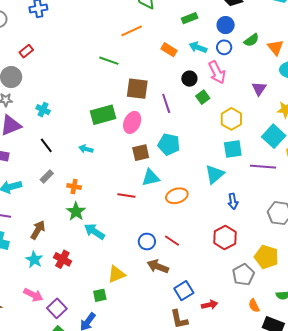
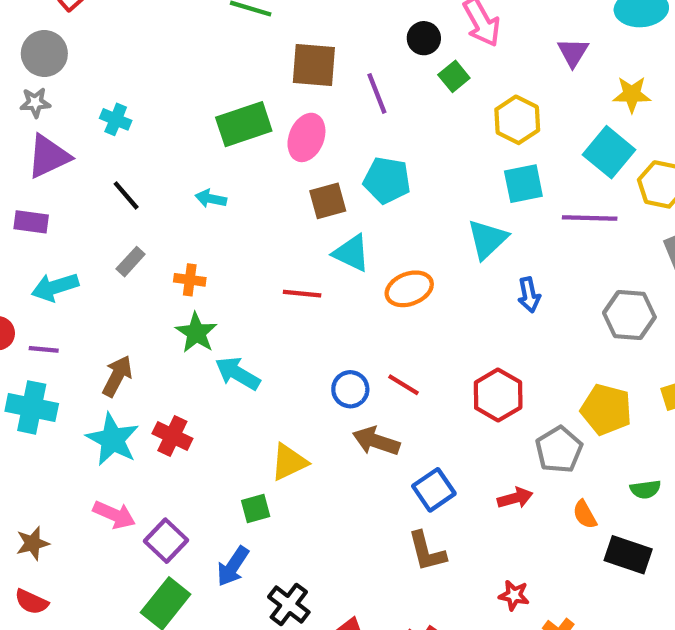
cyan triangle: (151, 178) -> (352, 253), turned 42
red hexagon: (225, 238) -> (498, 395), moved
cyan star: (34, 260) -> (113, 439), size x1.4
red arrow: (210, 305) -> (515, 498), moved

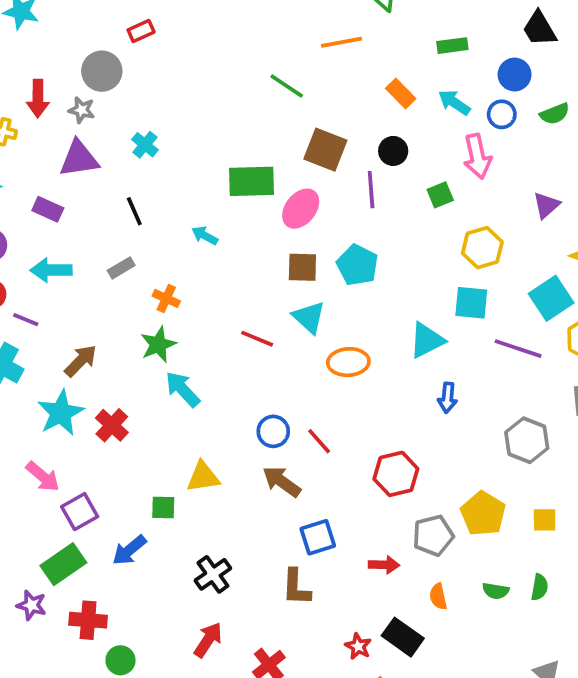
black circle: (424, 38) -> (393, 151), moved
black rectangle: (628, 555) -> (403, 637), moved
black cross: (289, 604) -> (213, 574), moved

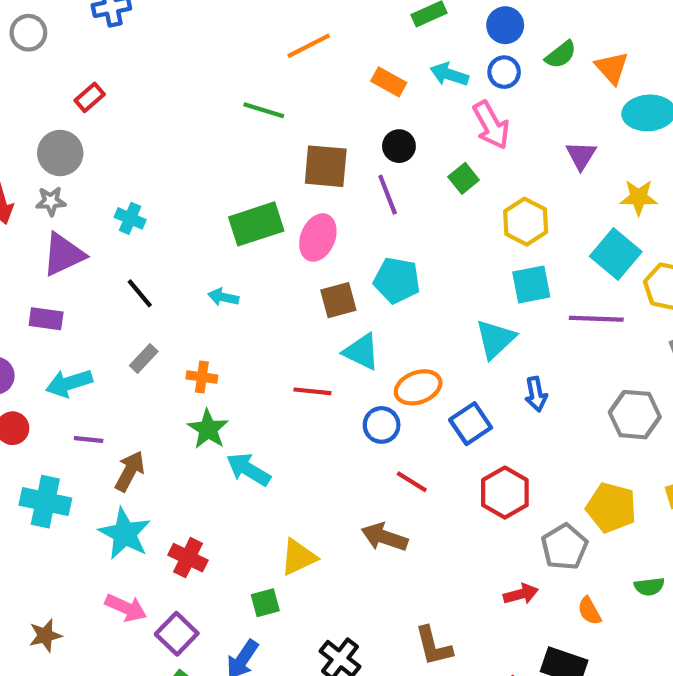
purple line: (26, 320) -> (89, 440), moved
red cross: (112, 425) -> (188, 558), moved
blue circle: (273, 431) -> (382, 425), moved
blue square: (318, 537) -> (471, 424), moved

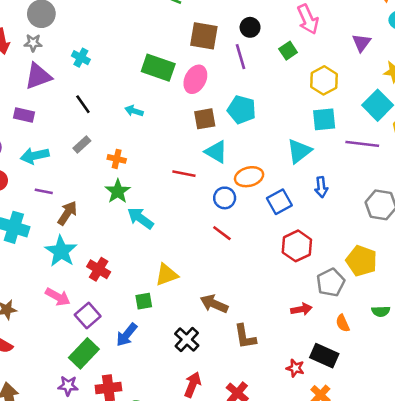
green rectangle: (256, 224) -> (158, 68), turned 32
red line: (412, 482) -> (222, 233), moved
brown arrow: (384, 537) -> (214, 304), moved

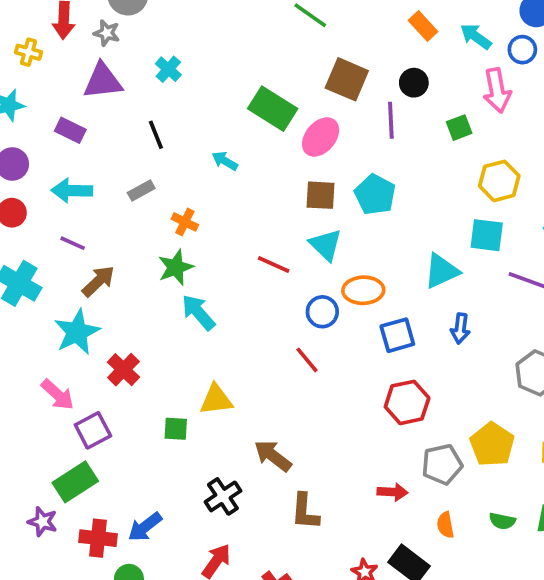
blue arrow: (127, 335) -> (145, 527), moved

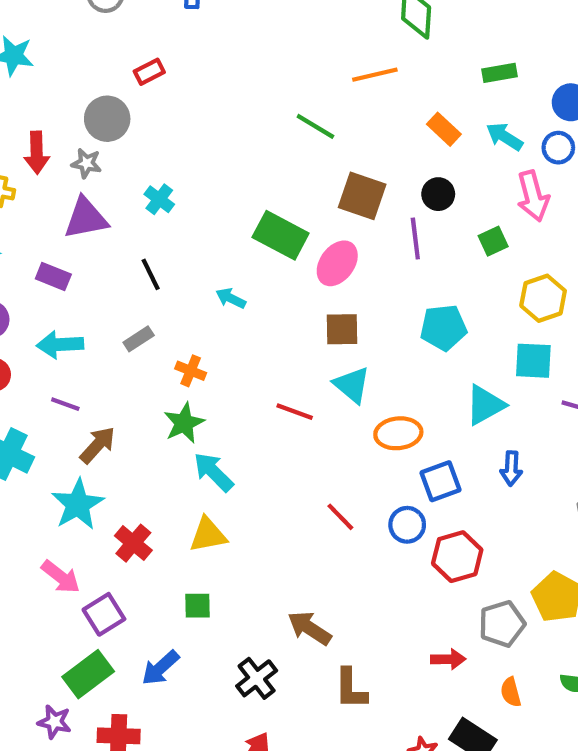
cyan pentagon: (375, 195) -> (443, 327), moved, turned -30
blue circle: (322, 312) -> (407, 525), moved
yellow triangle: (216, 400) -> (208, 535), moved
blue arrow: (145, 527) -> (160, 668), moved

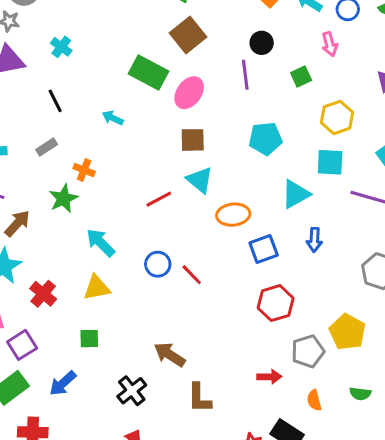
brown square: (362, 196) -> (188, 35), moved, turned 32
pink arrow: (533, 196) -> (330, 44), size x0.7
red line: (295, 412) -> (159, 199), turned -48
green star: (184, 423) -> (63, 199), moved
blue circle: (407, 525) -> (158, 264), moved

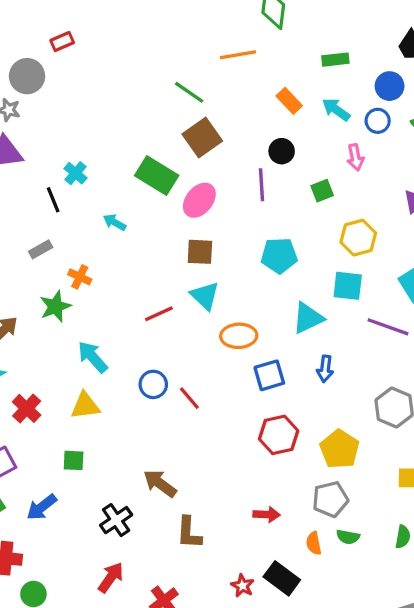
cyan cross: (61, 47) -> (76, 173), moved
yellow pentagon: (347, 332) -> (340, 449), moved
gray pentagon: (308, 351) -> (330, 499), moved
green semicircle: (360, 394) -> (348, 537), moved

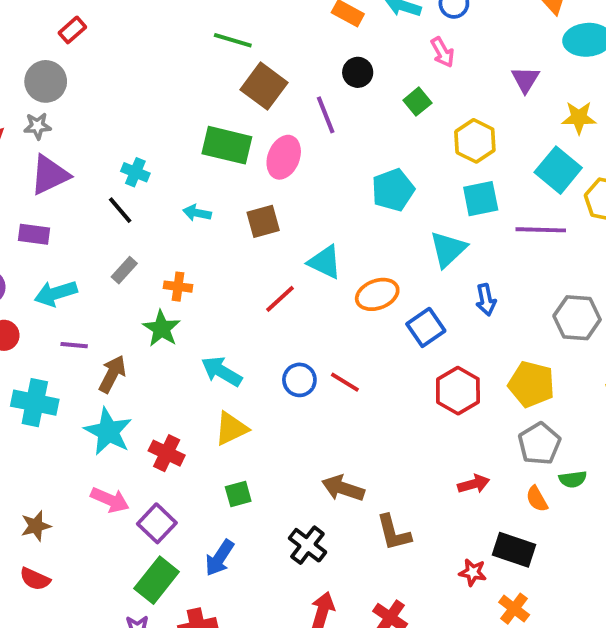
purple line: (262, 185) -> (326, 115), moved
brown square: (200, 252) -> (263, 221), moved

